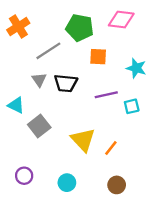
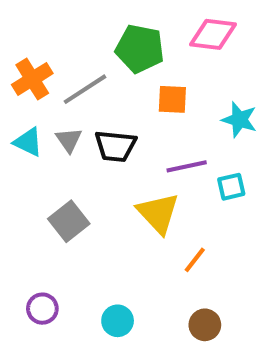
orange cross: (18, 27) -> (32, 79), moved
cyan triangle: (16, 105) -> (28, 142), moved
yellow triangle: (83, 140) -> (158, 213), moved

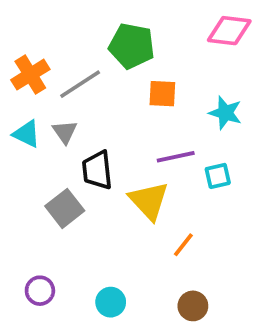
pink diamond: (213, 34) -> (229, 31), moved
black trapezoid: (115, 146) -> (97, 170), moved, turned 78

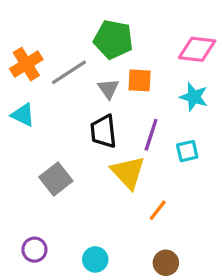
pink diamond: (229, 31) -> (197, 49), moved
gray triangle: (65, 132) -> (108, 89), moved
purple line: (176, 157) -> (151, 135), turned -60
black trapezoid: (97, 170) -> (103, 131), moved

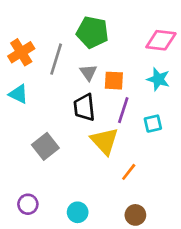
gray line: (69, 72) -> (56, 59), turned -40
orange square: (140, 80) -> (114, 81), moved

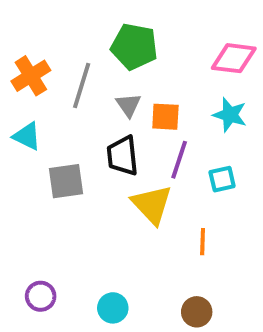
gray square: (45, 146) -> (66, 181), moved, turned 30
orange line: (129, 172) -> (203, 242), moved, turned -36

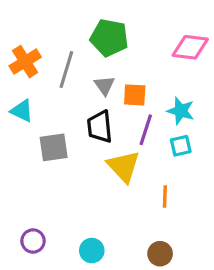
cyan star: (230, 115) -> (181, 111), moved

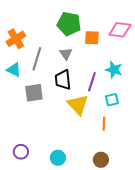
gray line: (66, 69) -> (37, 59), moved
orange square: (135, 95) -> (92, 38), moved
cyan square: (181, 146) -> (112, 100), moved

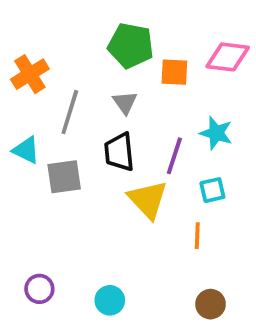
cyan triangle: (14, 70) -> (26, 150), moved
brown circle: (101, 160) -> (211, 304), moved

